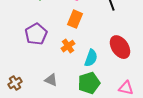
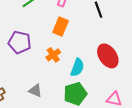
purple pentagon: (36, 34) -> (20, 42), turned -30

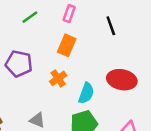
red ellipse: (108, 56) -> (122, 80), turned -45

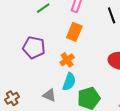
cyan semicircle: (86, 93) -> (69, 82), moved

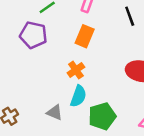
purple pentagon: (34, 47) -> (33, 35), moved

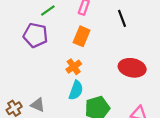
gray triangle: (55, 112) -> (38, 105), moved

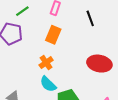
cyan semicircle: (76, 90) -> (48, 84), turned 114

